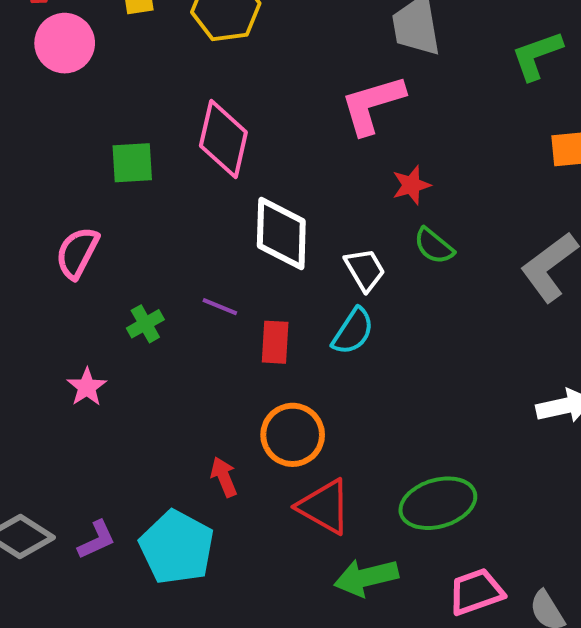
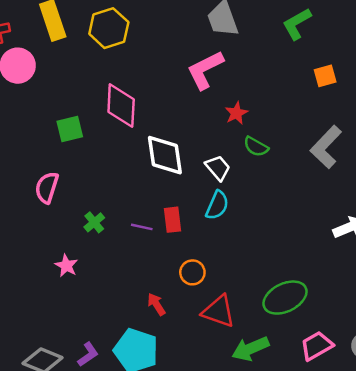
purple line: (220, 307) -> (142, 227), moved
orange circle: (293, 435) -> (192, 272), size x0.7

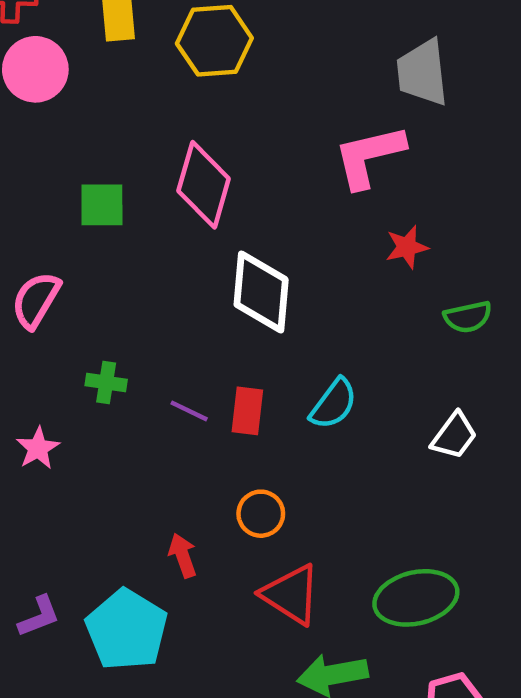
green semicircle: (256, 147) -> (468, 317), moved, turned -55
white trapezoid: (218, 168) -> (454, 436), moved, turned 64
green cross: (94, 222) -> (106, 383), turned 35

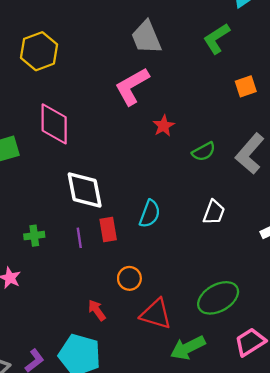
white diamond: (261, 292) -> (85, 190), moved
purple line: (189, 411) -> (79, 238), turned 72

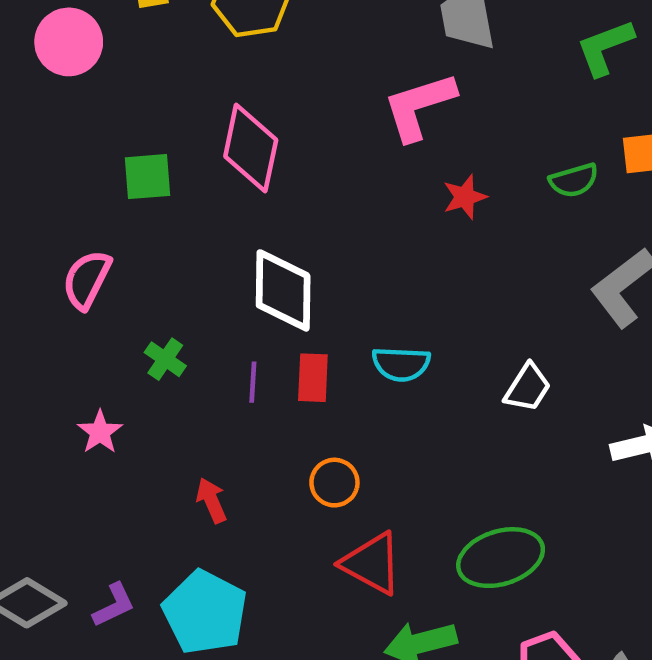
green semicircle: (204, 152) -> (574, 180), moved
cyan semicircle: (150, 214) -> (401, 364), turned 60
green cross: (34, 236) -> (165, 359), turned 30
red arrow: (97, 310) -> (211, 500), moved

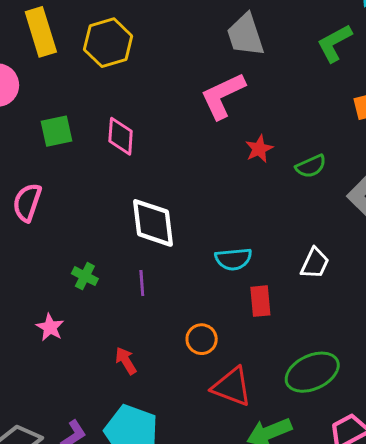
pink diamond: (251, 148) -> (121, 136), size x0.7
green square: (148, 177) -> (56, 131), moved
green semicircle: (574, 180) -> (311, 166), moved
pink semicircle: (87, 280) -> (27, 202), moved
red rectangle: (313, 378) -> (260, 301), moved

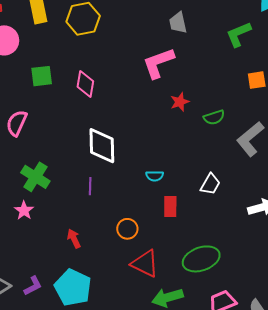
gray trapezoid: (245, 35) -> (178, 23), size x0.7
cyan semicircle: (233, 259) -> (155, 176), size x0.7
green cross: (85, 276) -> (35, 177), moved, size x1.6

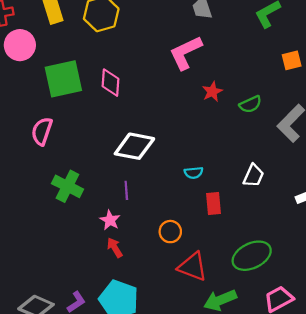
green square: (42, 76) -> (63, 79), size x1.6
white diamond: (102, 146) -> (134, 146), turned -72
pink star: (24, 210) -> (110, 220), moved

